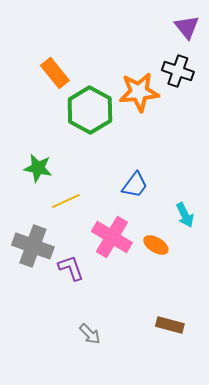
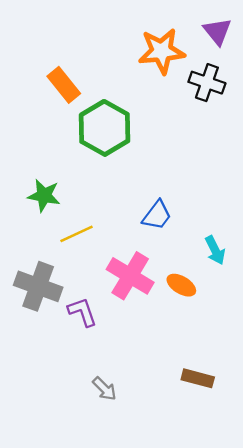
orange star: (139, 92) -> (162, 51), moved

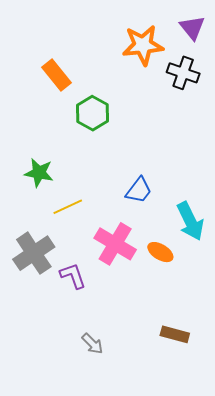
green hexagon: (104, 128) -> (92, 113), size x0.7
cyan arrow: (215, 250) -> (190, 221), size x1.5
gray cross: (38, 286) -> (34, 253), turned 36

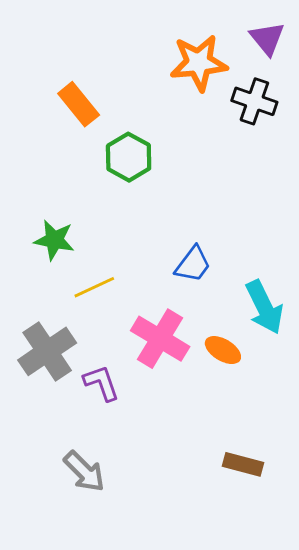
gray arrow: (92, 344) -> (84, 472), moved, size x1.4

